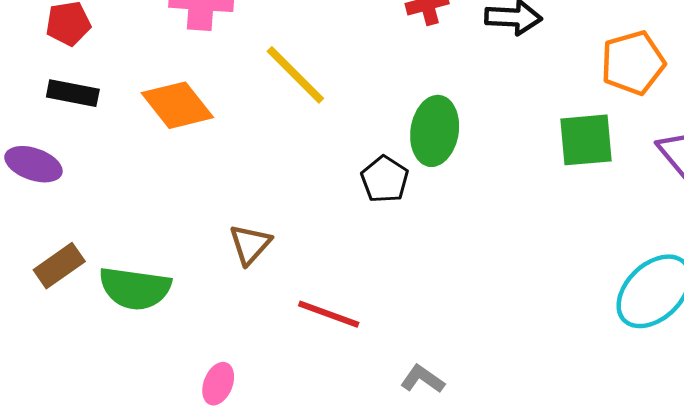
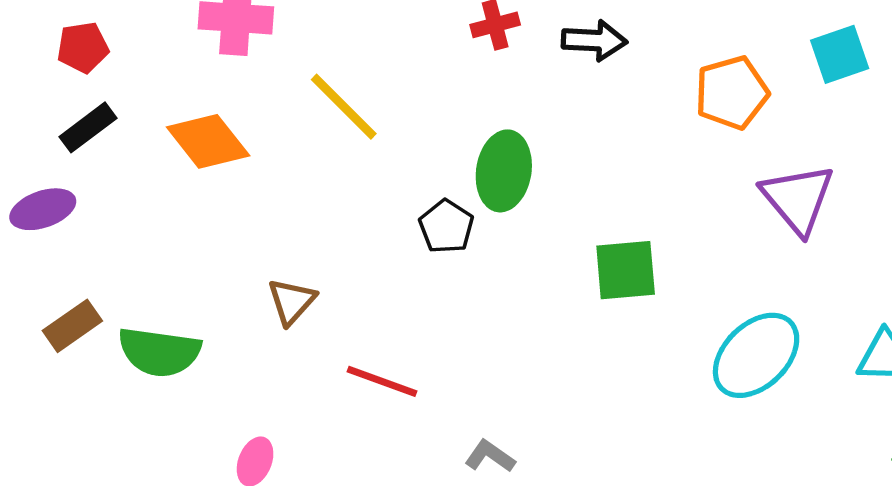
black rectangle: (73, 93) -> (88, 127), turned -48
green square: (586, 140) -> (626, 270), moved
purple ellipse: (33, 164) -> (43, 209), turned -38

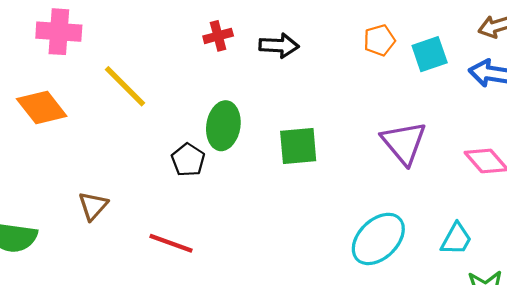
orange pentagon: (732, 93) -> (379, 40), moved, size x0.7
green square: (626, 270) -> (298, 146), moved
red line: (382, 381) -> (171, 243), moved

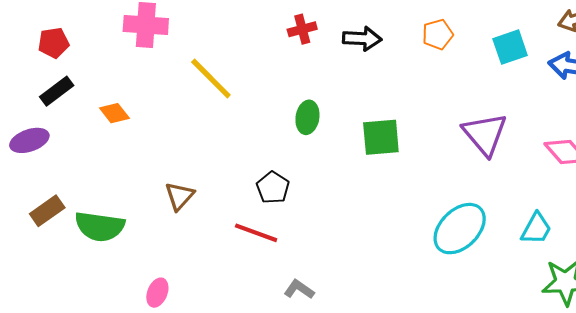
orange pentagon: (379, 40) -> (438, 34), moved
orange diamond: (42, 108) -> (114, 113), moved, size x0.6
green ellipse: (223, 126) -> (307, 117), size x0.7
black pentagon: (188, 160) -> (273, 188), moved

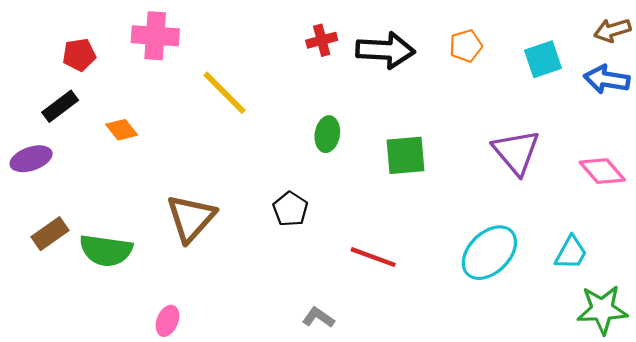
black arrow: (362, 39) -> (385, 50), size x1.4
red pentagon: (54, 43) -> (79, 55), moved
brown triangle: (179, 196) -> (191, 218), size x1.6
red line: (256, 233) -> (373, 257), moved

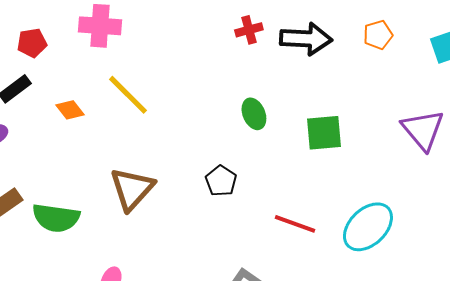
yellow line: (224, 93) -> (128, 95), moved
green ellipse: (327, 134) -> (254, 114), turned -32
cyan ellipse: (489, 253) -> (368, 227), moved

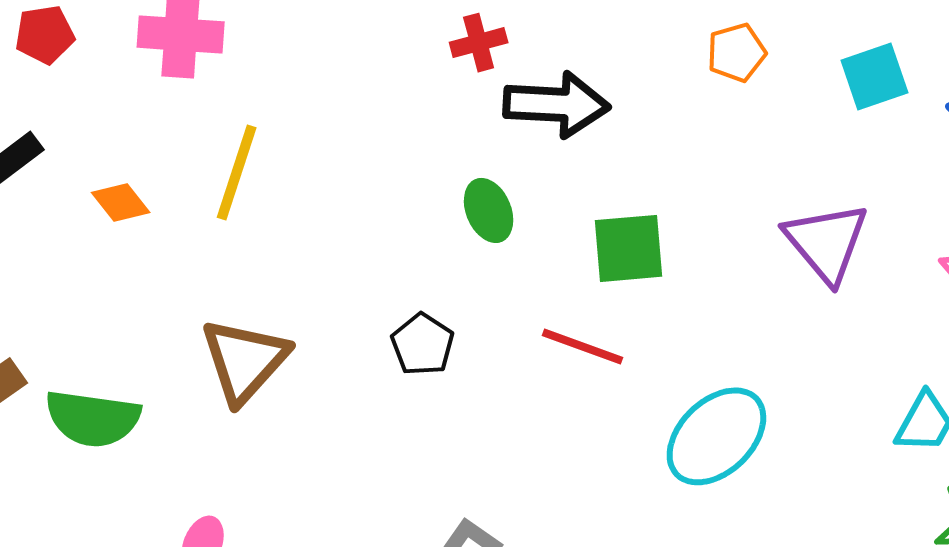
black arrow: (306, 39) -> (557, 105), moved
red pentagon: (32, 43) -> (45, 35), moved
yellow line: (128, 95) -> (237, 172), turned 63
red line: (295, 224) -> (583, 346), moved

